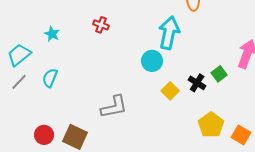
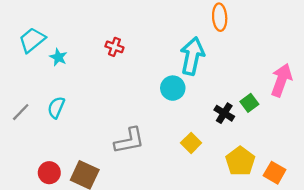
cyan trapezoid: (19, 55) -> (32, 40), moved
yellow square: (170, 91) -> (191, 143), moved

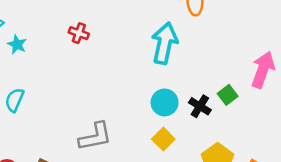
cyan circle: (173, 88) -> (165, 102), moved

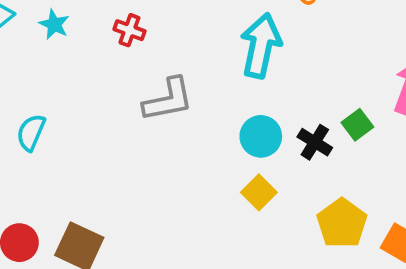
cyan star: (17, 44) -> (54, 24), moved
gray L-shape: (95, 137) -> (168, 100), moved

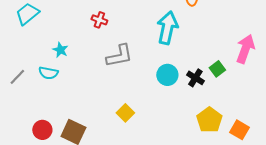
cyan star: (54, 24) -> (60, 50), moved
cyan semicircle: (31, 133) -> (48, 73), turned -102
yellow square: (259, 192) -> (125, 113), moved

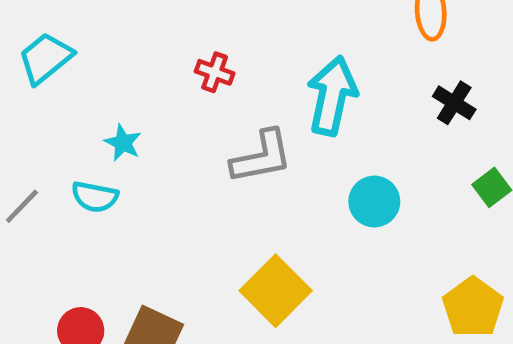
cyan arrow: (167, 28) -> (332, 96), moved
black cross: (195, 78) -> (454, 103), moved
yellow square: (125, 113) -> (276, 291), size x1.6

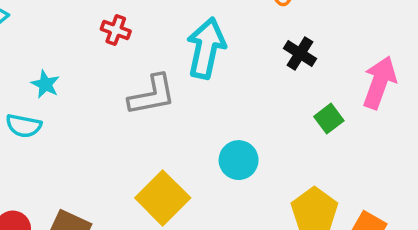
cyan circle: (374, 201) -> (239, 160), moved

